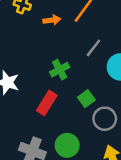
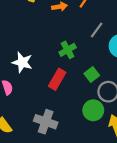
green circle: (67, 145) -> (93, 110), moved

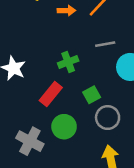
gray line: (97, 30) -> (105, 44), turned 35
green circle: (93, 110) -> (64, 127), moved

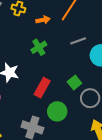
green cross: (68, 62) -> (39, 47), moved

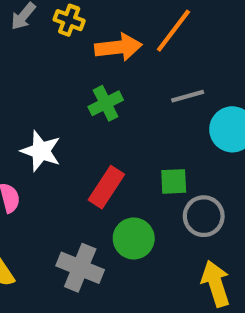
orange arrow: (43, 20) -> (118, 47), size x1.5
green square: (74, 83) -> (174, 181), turned 32

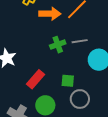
green cross: (106, 103) -> (58, 45), moved

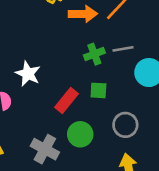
green square: (68, 81) -> (98, 90), moved

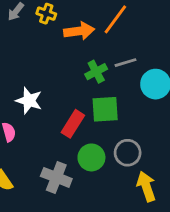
green square: (98, 90) -> (105, 109), size x1.5
gray circle: (125, 125) -> (128, 153), moved

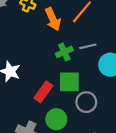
orange arrow: (79, 31) -> (53, 19), turned 70
gray circle: (128, 153) -> (86, 102), moved

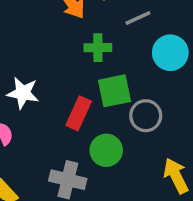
gray line: (88, 46) -> (138, 18), moved
green cross: (64, 52) -> (98, 48), turned 35

